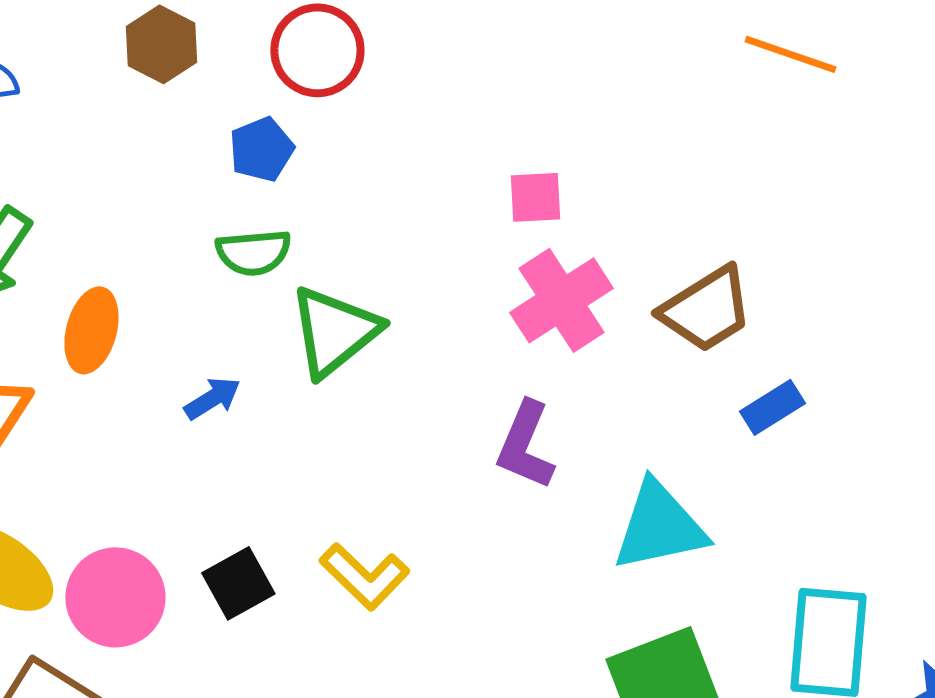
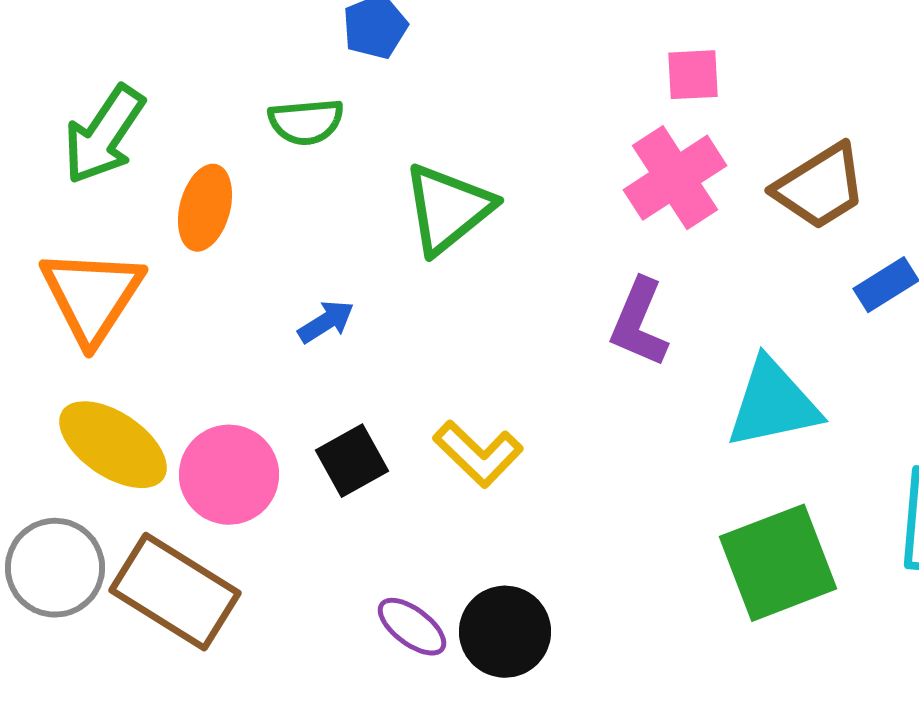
pink square: (535, 197) -> (693, 75), moved
green semicircle: (253, 252) -> (306, 122), moved
blue arrow: (212, 398) -> (326, 322), moved

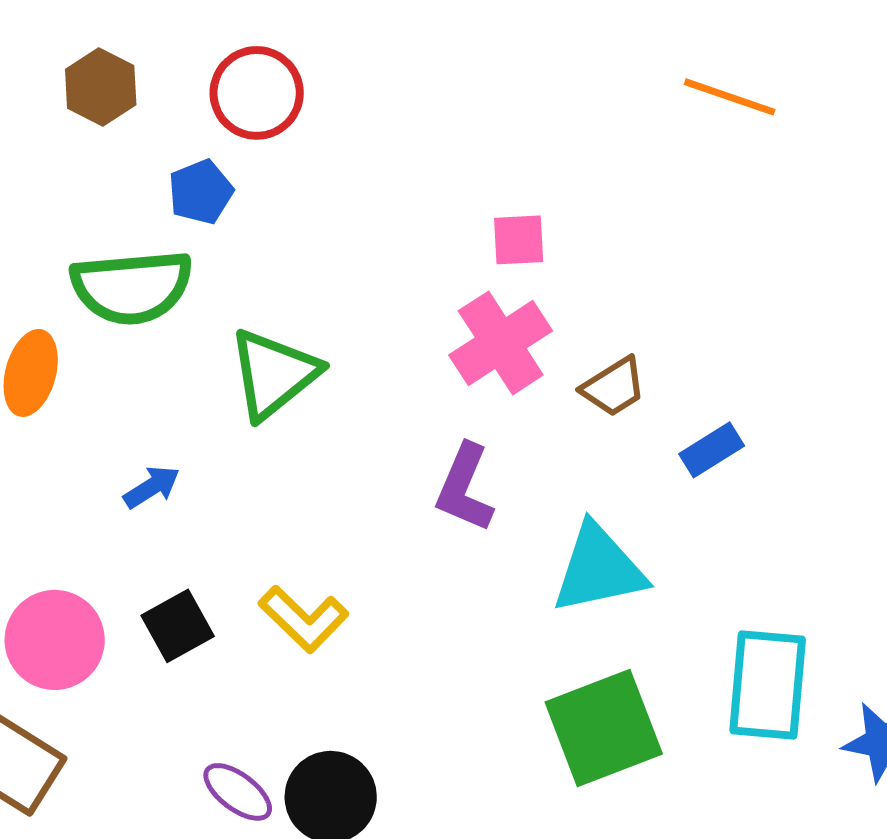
green semicircle: (306, 122) -> (132, 287), size x1.6
brown trapezoid: (820, 187) -> (614, 387), moved, size x0.7

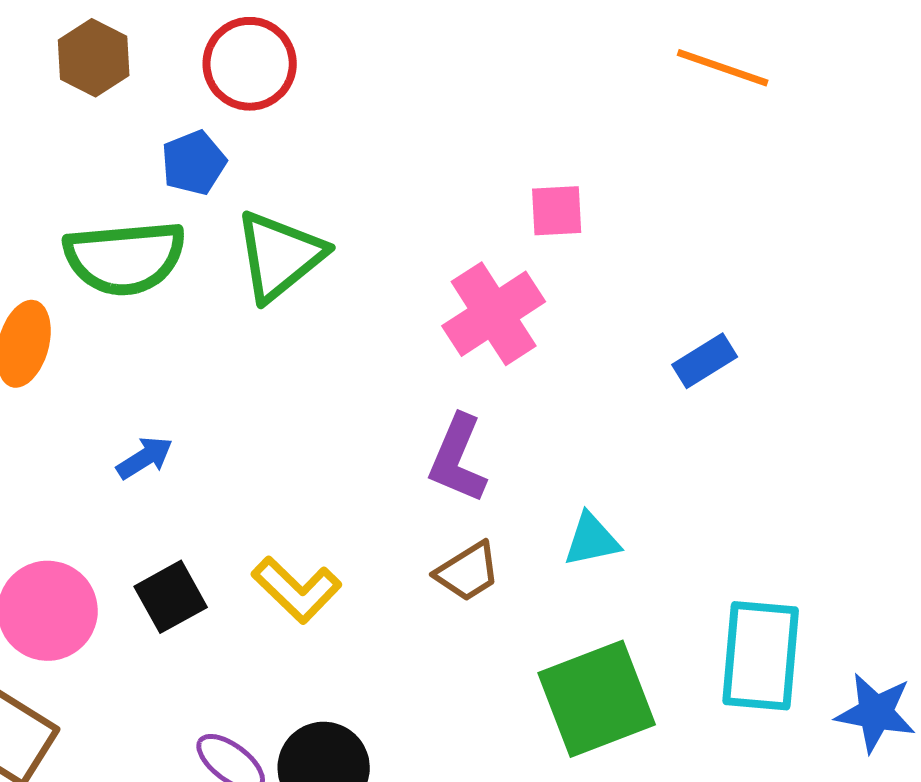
pink square: (519, 240) -> (557, 211), moved
green triangle: (274, 374) -> (280, 256), moved
brown trapezoid: (614, 387) -> (468, 572), moved
blue rectangle: (712, 450) -> (705, 361), moved
cyan triangle: (599, 569) -> (592, 540), size x0.6

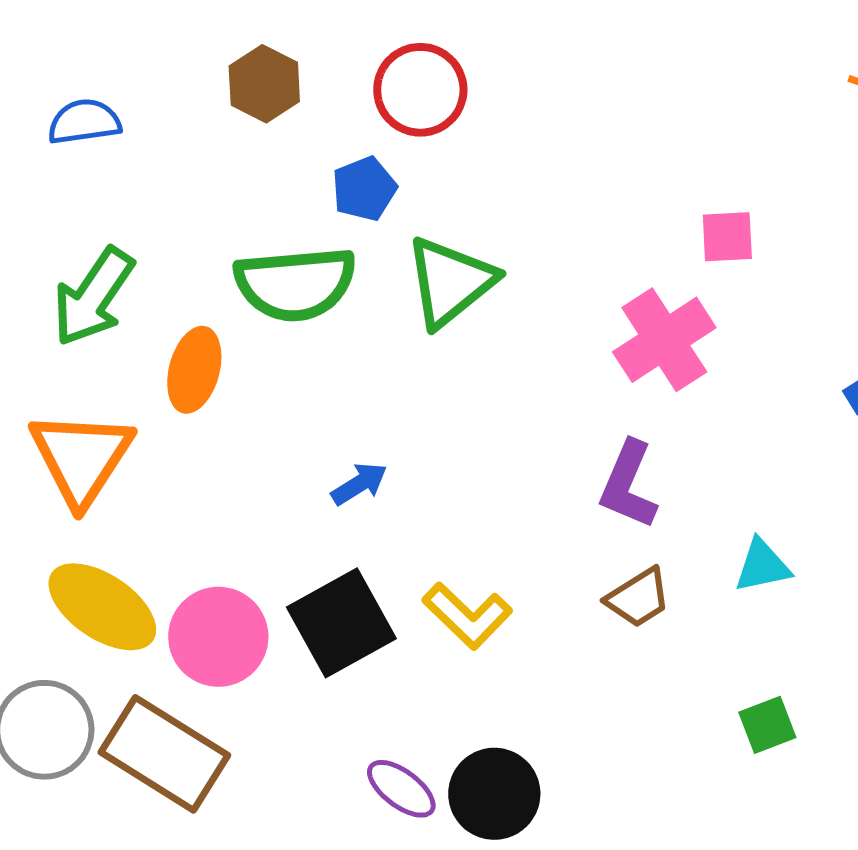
blue arrow: (145, 458) -> (359, 484), moved
black square: (171, 597) -> (341, 623), size x1.5
green square: (597, 699) -> (767, 725), size x0.5

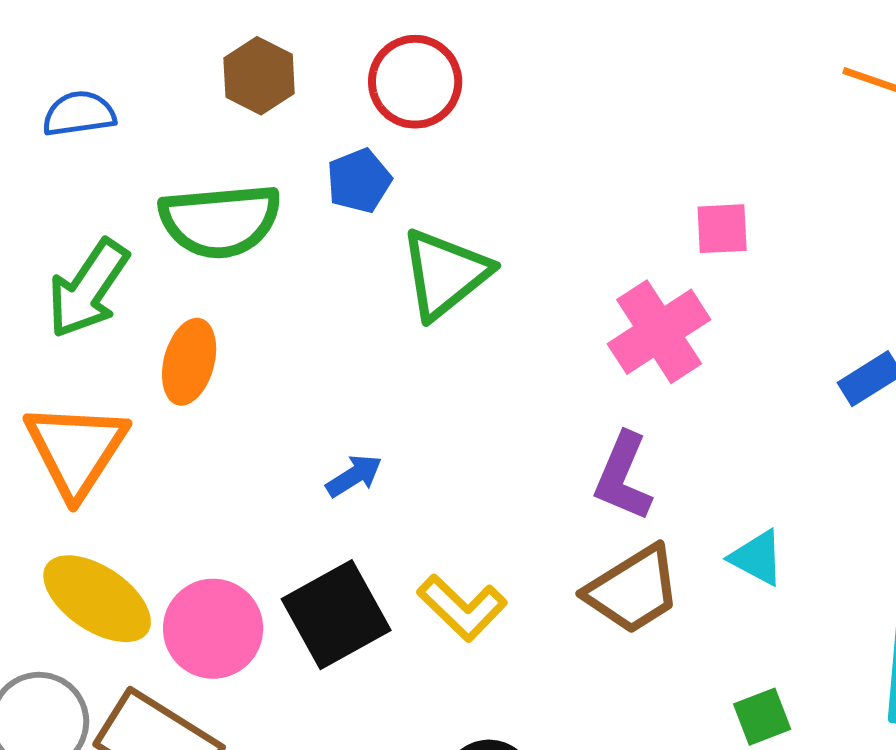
green semicircle: (295, 284) -> (220, 221), moved
cyan triangle: (762, 566) -> (757, 558), turned 40
brown trapezoid: (638, 598) -> (633, 590), size x1.5

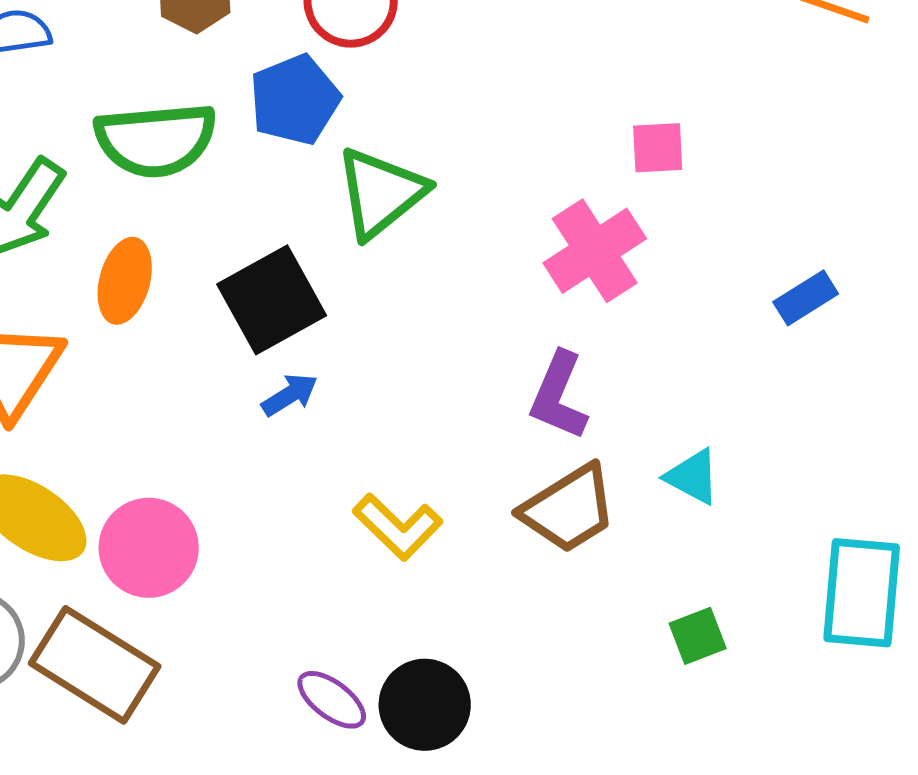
blue pentagon: (359, 181) -> (295, 100), size x1.4
black square: (336, 615) -> (272, 300), moved

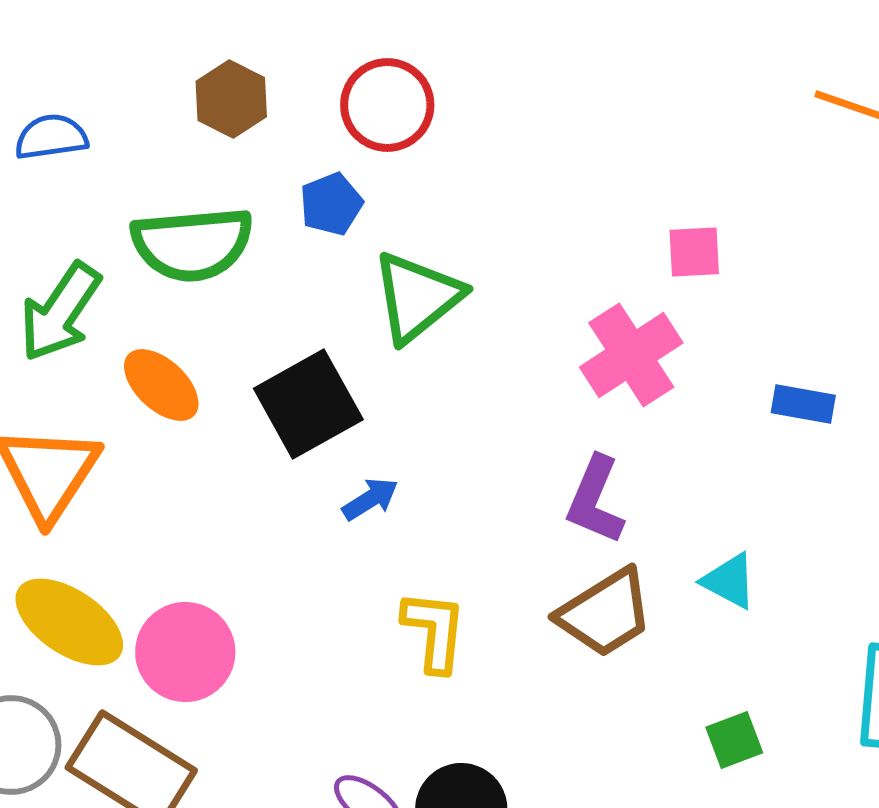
blue pentagon: (295, 100) -> (331, 204), size x0.7
orange ellipse: (125, 281) -> (161, 385), turned -62
blue rectangle: (806, 298) -> (803, 404), moved, turned 42
blue arrow: (290, 395) -> (370, 499), moved
yellow L-shape: (398, 527) -> (434, 631), turned -128

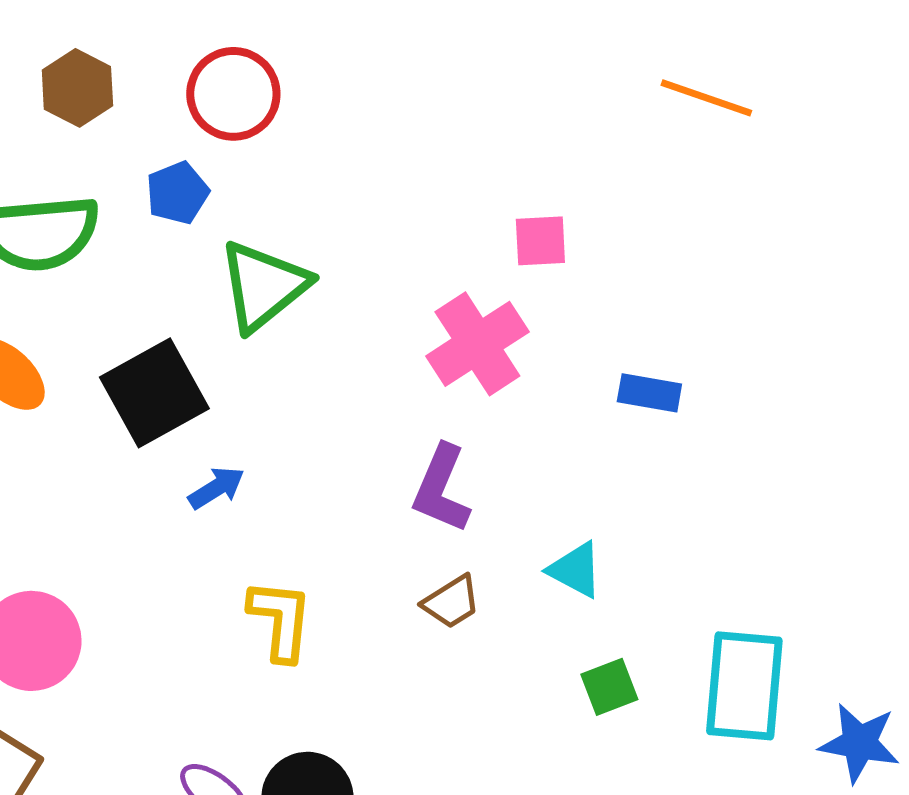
brown trapezoid: (605, 613) -> (451, 602), size x0.6
green square: (734, 740) -> (609, 687), moved

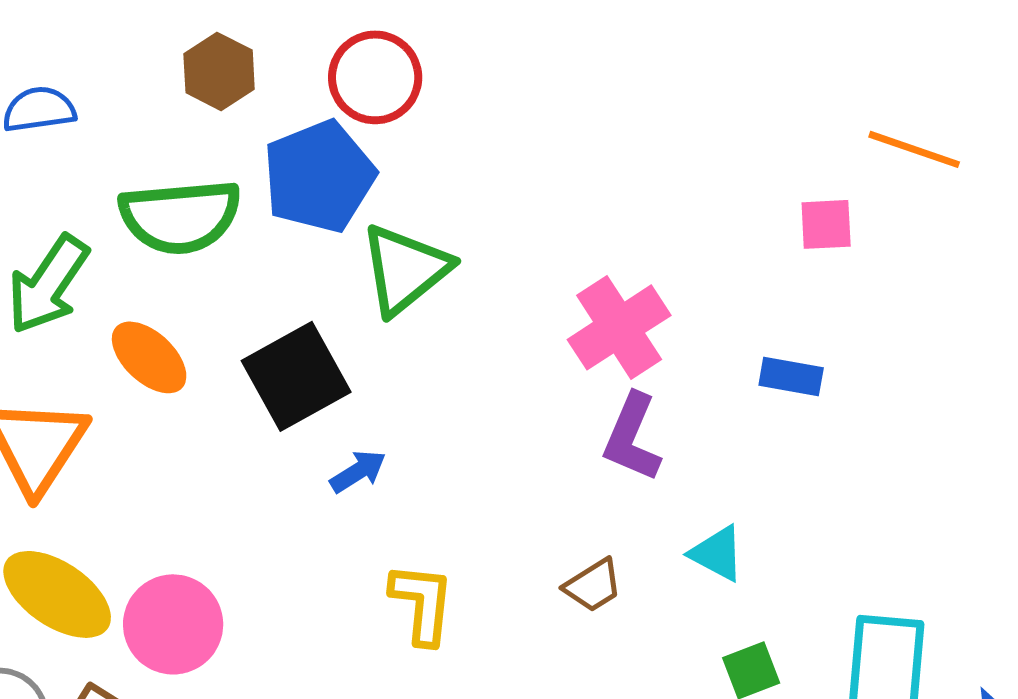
orange line: (706, 98) -> (914, 149), moved
blue pentagon: (177, 193) -> (319, 176), size x1.8
pink square: (540, 241) -> (826, 224), moved
purple L-shape: (441, 489) -> (632, 437), moved

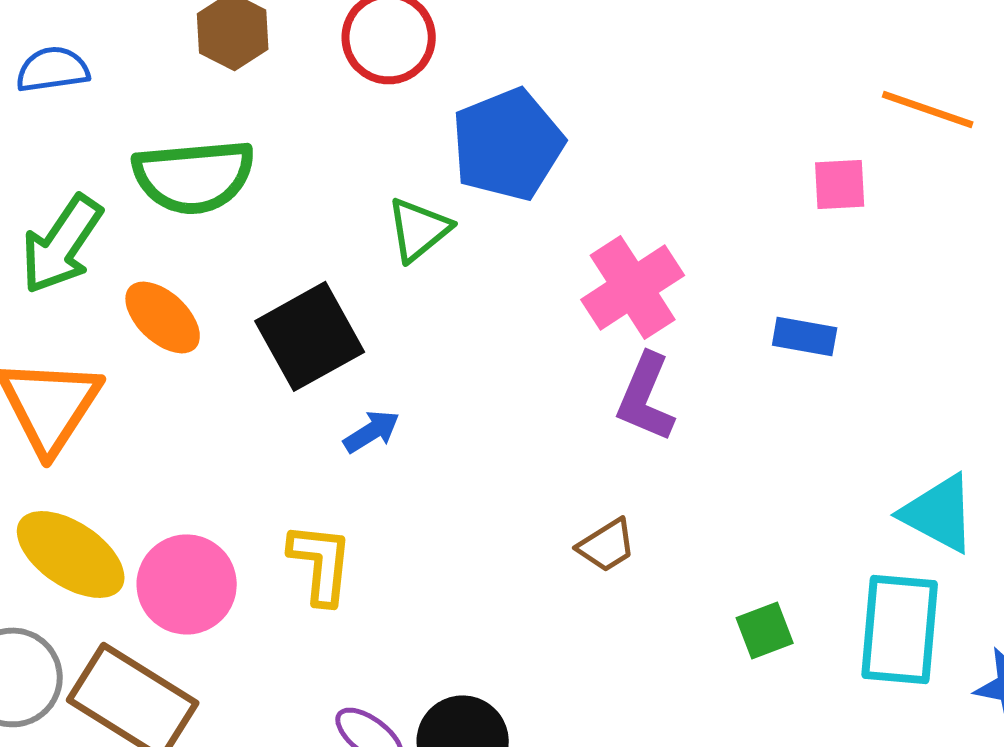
blue pentagon: (319, 176) -> (508, 144), moved
green triangle: (405, 269) -> (419, 229), size x0.7
cyan triangle: (717, 553) -> (939, 513), moved, size x1.4
yellow L-shape: (422, 603) -> (321, 563), moved

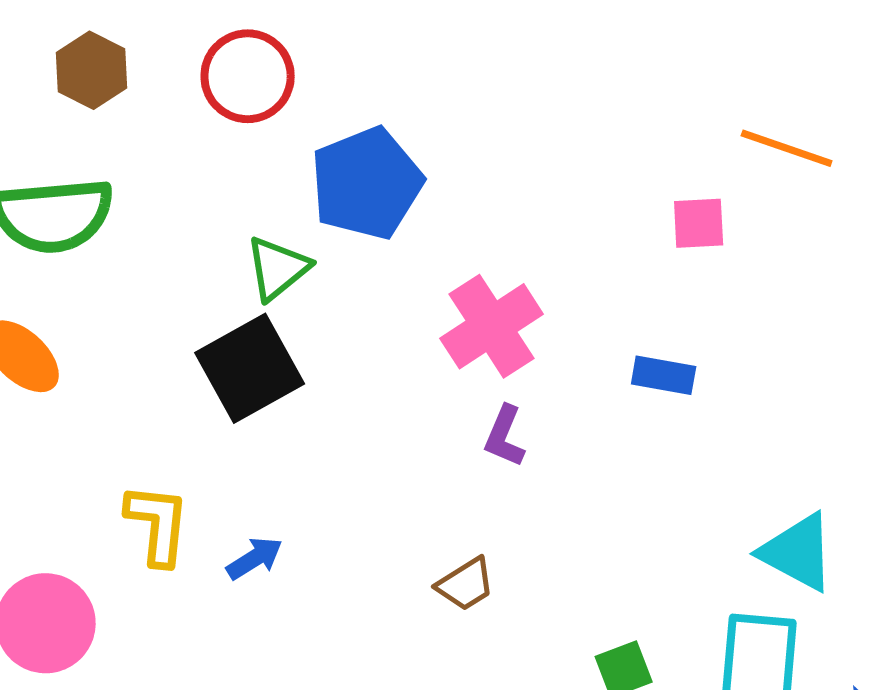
black square: (310, 336) -> (250, 368), moved
purple L-shape: (646, 397) -> (505, 436), size x0.7
blue arrow: (372, 431) -> (255, 558), moved
yellow L-shape: (321, 563) -> (158, 524), moved

